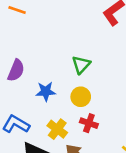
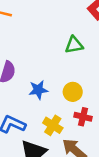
green triangle: (81, 65) -> (74, 45), moved, turned 42

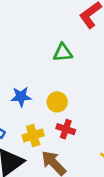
yellow cross: (53, 125) -> (33, 135), turned 36

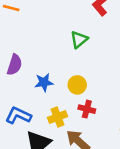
green triangle: (63, 53) -> (79, 40), turned -30

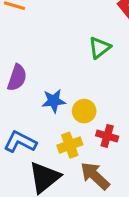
yellow circle: (77, 85) -> (84, 111), moved

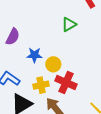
red cross: (107, 136) -> (66, 82), size x1.5

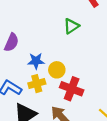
yellow cross: (41, 85) -> (37, 84), moved

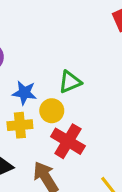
green triangle: (71, 26) -> (70, 82), moved

